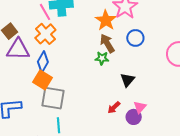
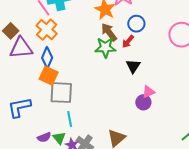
green star: (102, 58) -> (105, 47), size x1.5
pink triangle: (140, 107) -> (148, 92), turned 32
red arrow: (114, 108) -> (128, 41), moved

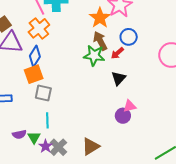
orange square: (49, 76) -> (34, 74), turned 36
gray square: (61, 93) -> (43, 93), size x0.7

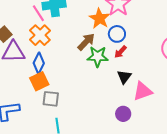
blue circle: (129, 37) -> (117, 34), moved
brown arrow: (100, 41) -> (86, 42), moved, turned 78
pink triangle: (130, 106) -> (143, 91), moved, size x1.5
purple circle: (123, 116) -> (123, 114), moved

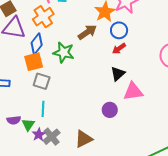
green star: (98, 57) -> (64, 52), moved

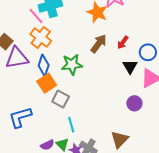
blue circle: (119, 30) -> (148, 52), moved
brown arrow: (87, 32) -> (99, 44), moved
gray square: (42, 81) -> (61, 99), turned 30

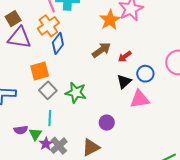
blue diamond: (44, 65) -> (58, 43), moved
green star: (72, 65) -> (76, 93), moved
purple circle: (134, 103) -> (107, 123), moved

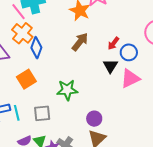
red arrow: (125, 56) -> (113, 43), moved
gray square: (48, 90) -> (42, 113), moved, turned -36
cyan line: (50, 118) -> (17, 113), moved
purple circle: (107, 123) -> (94, 119), moved

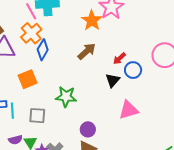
pink triangle: (130, 78) -> (129, 110), moved

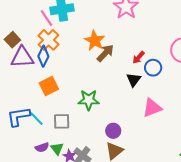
orange star: (92, 20) -> (95, 41), moved
blue diamond: (43, 50) -> (43, 56), moved
cyan line: (12, 111) -> (37, 119), turned -35

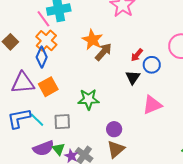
purple triangle: (22, 57) -> (23, 83), moved
purple semicircle: (42, 147) -> (43, 148), size x1.5

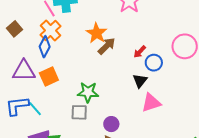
black triangle: (133, 77) -> (140, 81), moved
gray square: (62, 122) -> (79, 112), moved

